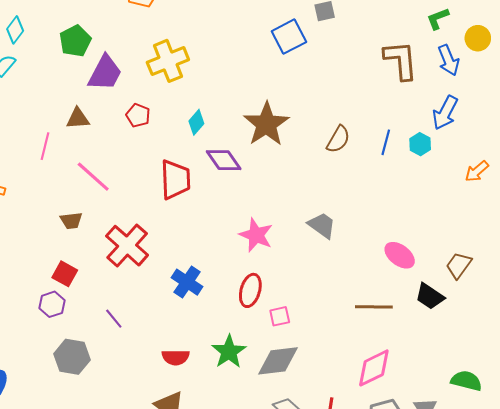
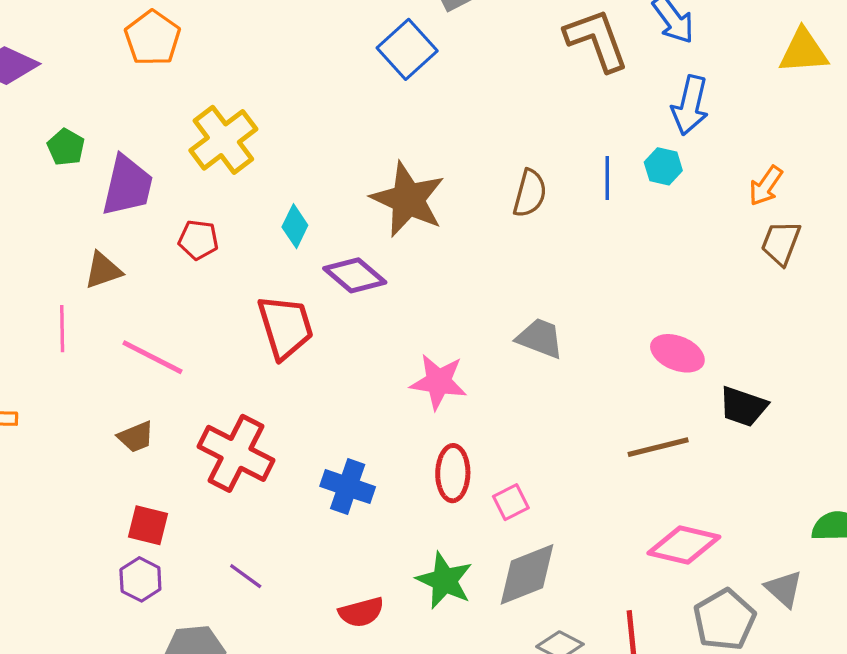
green pentagon: (75, 41) -> (66, 147), size x0.7
brown trapezoid: (459, 265) -> (781, 243), moved
pink diamond: (374, 368) -> (684, 545), turned 54

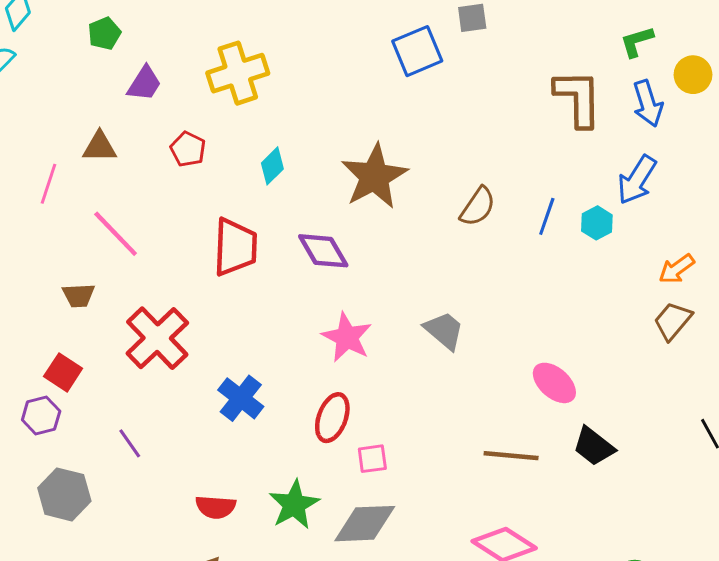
purple trapezoid: (127, 186) -> (144, 84), size x0.7
purple diamond: (355, 275) -> (323, 251), moved

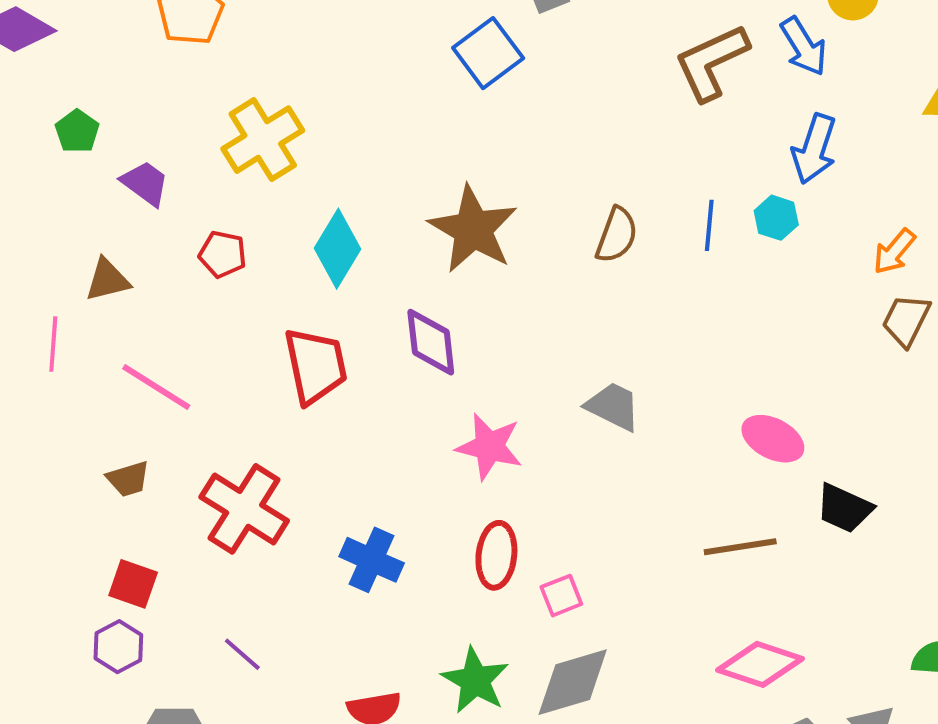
purple trapezoid: (144, 84) -> (145, 183), turned -72
brown L-shape: (578, 98) -> (711, 62), turned -100
cyan diamond: (272, 166) -> (337, 249), size x1.5
purple diamond: (323, 251) -> (431, 342), turned 38

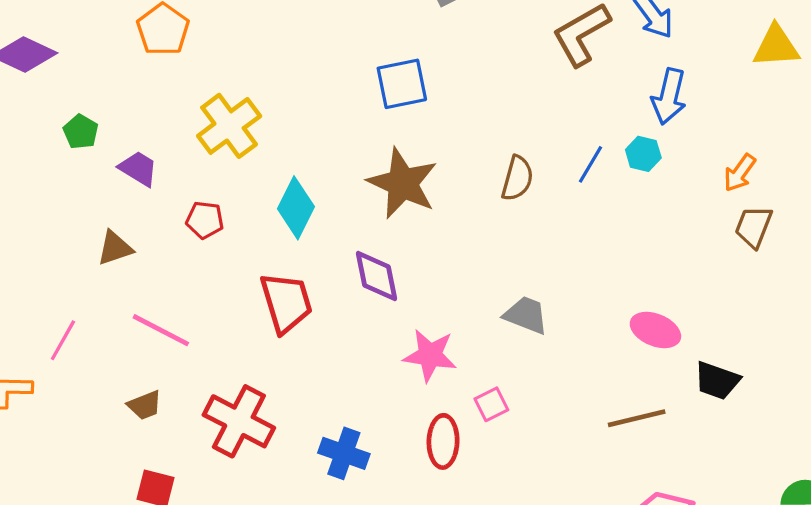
blue square: (488, 53) -> (402, 84), moved, turned 30
blue line: (709, 225) -> (590, 164), turned 30
pink line: (53, 344) -> (63, 340), moved, turned 30
pink square: (561, 596) -> (491, 404), moved

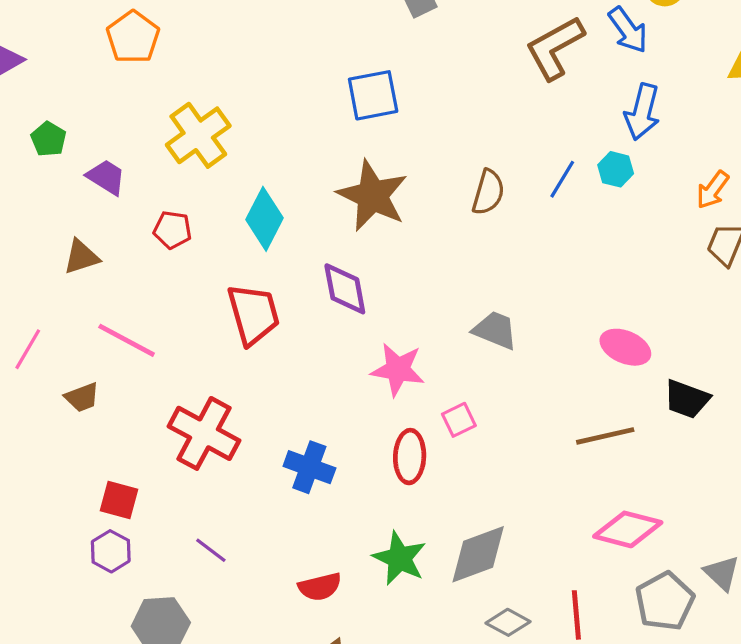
brown trapezoid: (145, 405) -> (82, 397), moved

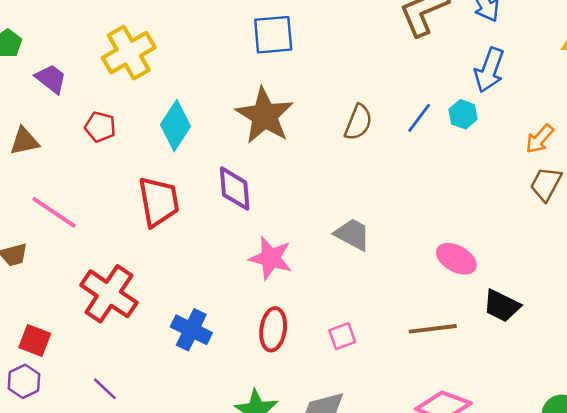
pink square: (459, 420) -> (342, 336), moved

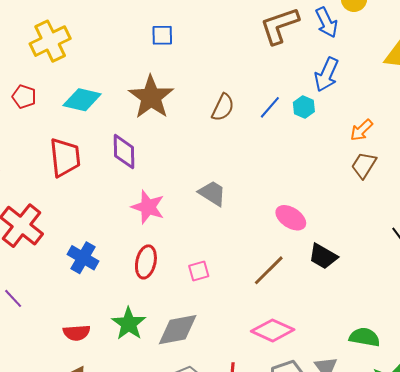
blue square: (273, 35) -> (162, 35), size x0.7
cyan diamond: (175, 125) -> (82, 100), turned 66
brown line: (433, 329) -> (269, 270), turned -42

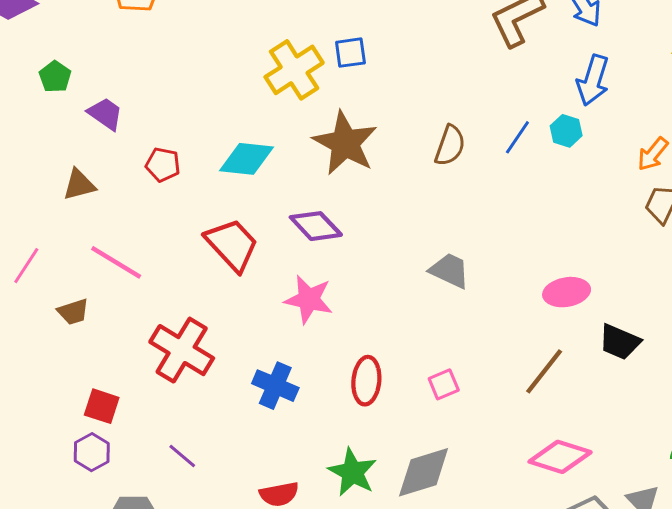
yellow cross: (50, 41) -> (294, 70), moved
purple diamond: (124, 152) -> (316, 226), turned -36
red trapezoid: (65, 157) -> (232, 245), turned -30
pink star: (148, 207) -> (309, 299), moved
pink ellipse: (291, 218) -> (567, 292), turned -36

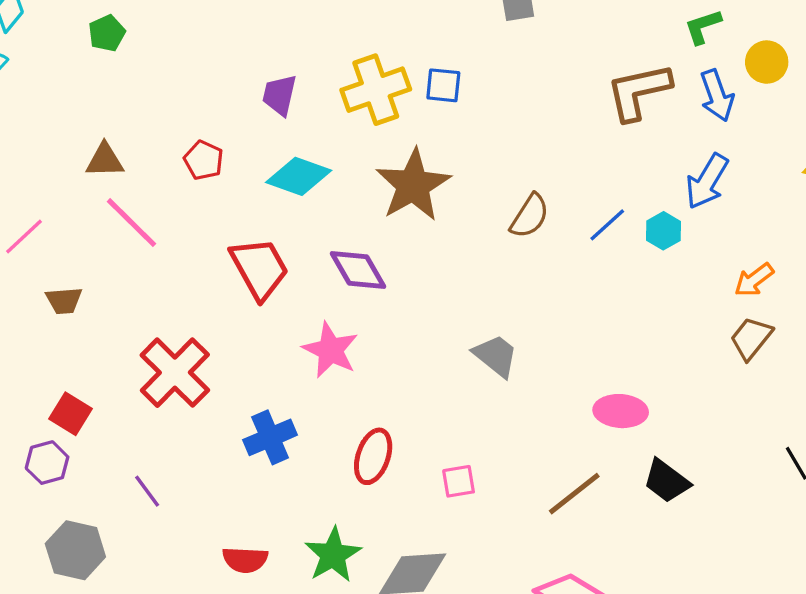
purple trapezoid: (105, 114) -> (279, 95), moved, turned -126
pink line: (116, 262) -> (131, 223), moved
blue cross: (275, 386) -> (270, 437), turned 30

